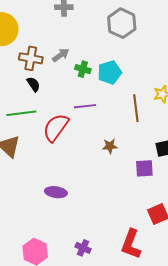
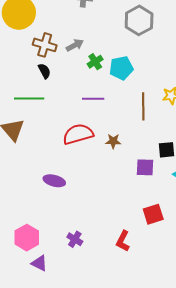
green cross: (83, 69) -> (95, 62), turned 35
red semicircle: (56, 128) -> (78, 134), moved, turned 32
red L-shape: (131, 244) -> (123, 241), size x0.7

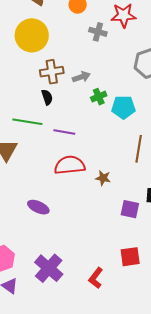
brown cross: (45, 45) -> (52, 72), turned -35
purple line: (93, 99) -> (64, 132), moved
purple cross: (75, 239) -> (49, 268), size x1.8

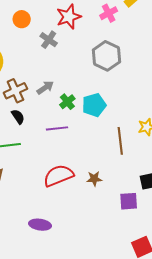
gray cross: (98, 32) -> (49, 40), turned 36
purple line: (64, 132) -> (57, 128), moved

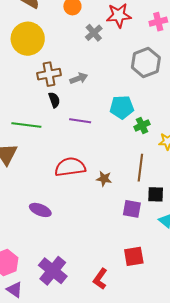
green cross: (67, 102) -> (142, 125), moved
black semicircle: (18, 117) -> (54, 100), moved
brown line: (120, 141) -> (140, 168), moved

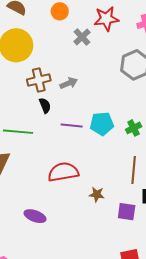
cyan pentagon: (122, 107) -> (102, 124), moved
brown star: (104, 179) -> (97, 194), moved

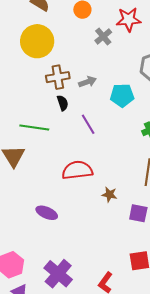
cyan pentagon: (102, 124) -> (122, 95), moved
purple line: (72, 125) -> (88, 124), turned 50

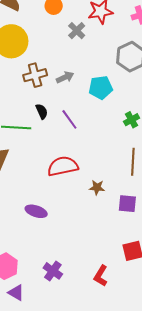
black semicircle: (63, 103) -> (42, 111), moved
purple cross: (58, 274) -> (53, 271), size x0.7

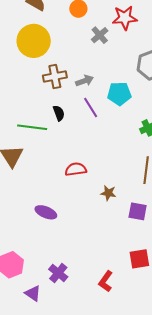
purple line: (69, 119) -> (91, 108), moved
red semicircle: (63, 166) -> (76, 169), size x0.7
purple triangle: (16, 293) -> (33, 293), moved

